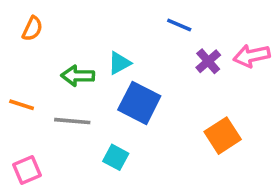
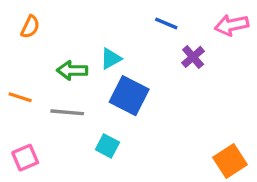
pink arrow: (252, 56) -> (232, 25), moved
orange square: (223, 136) -> (230, 161), moved

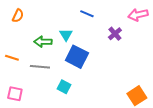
blue line: (166, 23) -> (87, 14), moved
cyan triangle: (111, 59) -> (66, 35), turned -32
pink square: (25, 158) -> (15, 94), turned 35

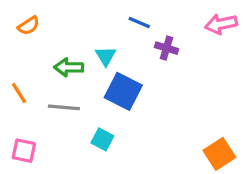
orange semicircle: (18, 16) -> (29, 26), turned 32
purple cross: (115, 34) -> (167, 48), moved, turned -32
orange line: (12, 58) -> (19, 93), turned 40

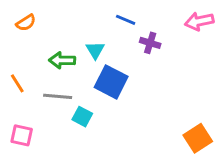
cyan square: (102, 139) -> (82, 117), moved

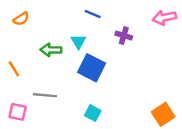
blue line: (126, 20) -> (93, 14), moved
gray line: (58, 96) -> (45, 95), moved
cyan square: (82, 117) -> (93, 113), moved

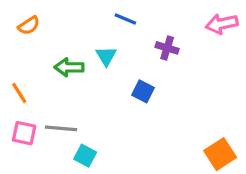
blue square: (92, 68) -> (143, 91), moved, size x0.6
pink square: (18, 112) -> (24, 133), moved
cyan square: (93, 113) -> (85, 156), moved

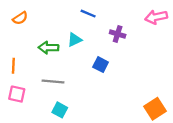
cyan triangle: (106, 56) -> (75, 40), turned 35
orange line: (19, 93) -> (13, 66), turned 35
gray line: (61, 128) -> (53, 82), moved

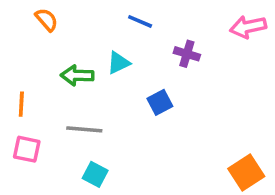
orange semicircle: (20, 18) -> (47, 20), moved, turned -98
blue square: (101, 65) -> (160, 102), turned 35

